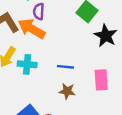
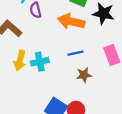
orange arrow: (32, 29) -> (71, 21), moved

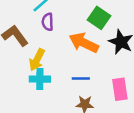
yellow arrow: (20, 60) -> (37, 60), moved

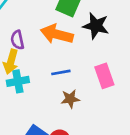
purple semicircle: (48, 22) -> (17, 40), moved

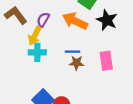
purple semicircle: (17, 40) -> (43, 20), turned 32
brown star: (70, 99) -> (76, 63), moved

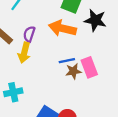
cyan cross: (37, 52) -> (13, 92), moved
pink rectangle: (106, 61) -> (89, 67), moved

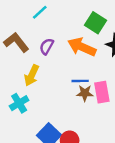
yellow arrow: (24, 53) -> (32, 75), moved
cyan cross: (13, 92) -> (19, 103), turned -30

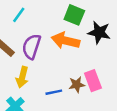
purple semicircle: (47, 46) -> (31, 47), size x1.5
blue line: (80, 81) -> (54, 92), moved

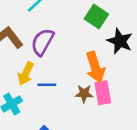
orange arrow: (65, 41) -> (95, 67), moved, turned -132
blue line: (54, 92) -> (47, 85), moved

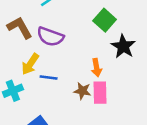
purple semicircle: (42, 42) -> (50, 37), turned -108
orange arrow: (95, 67) -> (97, 68), size x0.6

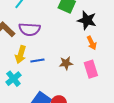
orange arrow: (97, 68) -> (92, 43), moved
pink rectangle: (100, 93) -> (91, 69), moved

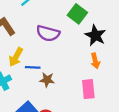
purple semicircle: (30, 29) -> (48, 33), moved
brown star: (66, 63) -> (47, 80), moved

